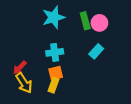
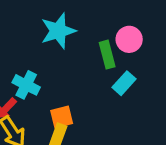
green rectangle: (85, 21) -> (107, 55), moved
cyan cross: (55, 52) -> (26, 85), moved, turned 35

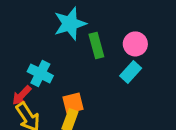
pink circle: (129, 39) -> (135, 44), moved
green rectangle: (107, 55) -> (96, 46), moved

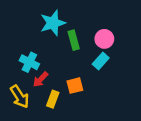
red arrow: (22, 95) -> (40, 79), moved
orange square: (73, 103) -> (75, 86), moved

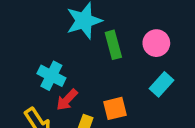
cyan rectangle: (101, 61) -> (161, 84), moved

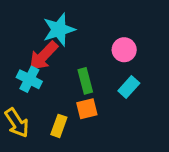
green rectangle: (113, 45) -> (85, 81), moved
red arrow: (67, 100) -> (43, 56), moved, size x1.5

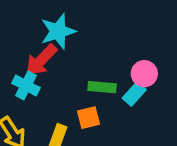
pink circle: (124, 50) -> (144, 74), moved
green rectangle: (85, 81) -> (102, 87), moved, turned -70

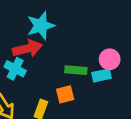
red arrow: (41, 60) -> (27, 48), turned -148
cyan rectangle: (134, 94) -> (101, 75), turned 36

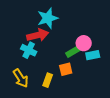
pink circle: (110, 59) -> (84, 43), moved
green rectangle: (76, 70) -> (74, 51), turned -35

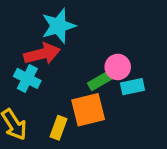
orange square: (66, 69) -> (88, 110), size x1.5

